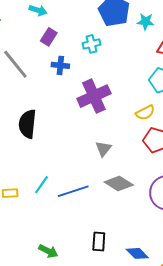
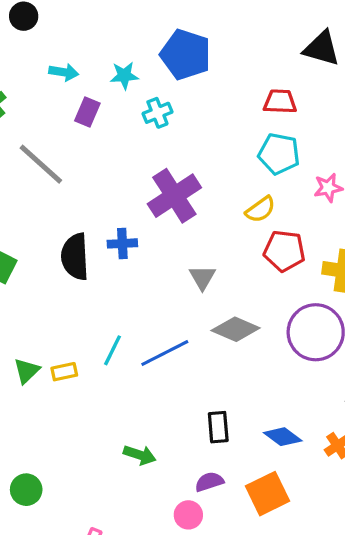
cyan star: (146, 22) -> (124, 76), moved
blue cross: (60, 65) -> (122, 243), moved

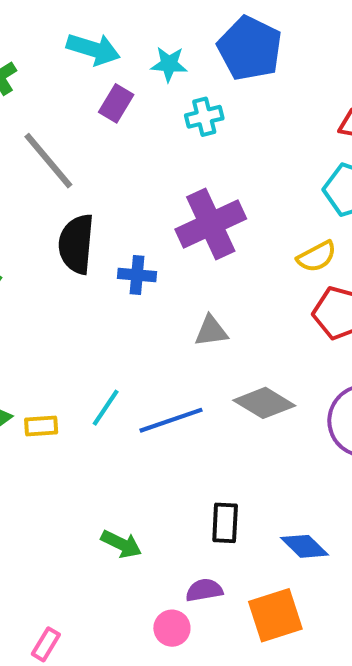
cyan arrow: (64, 72) -> (93, 49), size x1.4
black semicircle: (75, 257) -> (76, 244), moved
gray triangle: (202, 277) -> (211, 331), moved, turned 44

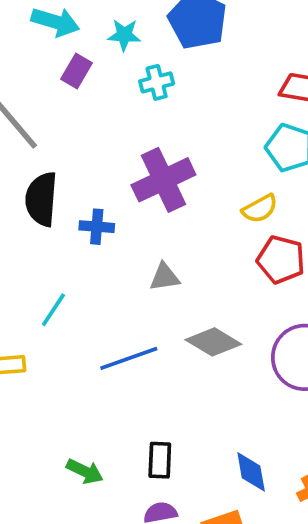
cyan line: (106, 408) -> (53, 310), moved
black rectangle: (225, 523) -> (160, 460), moved
blue diamond: (304, 546) -> (251, 472), turned 36

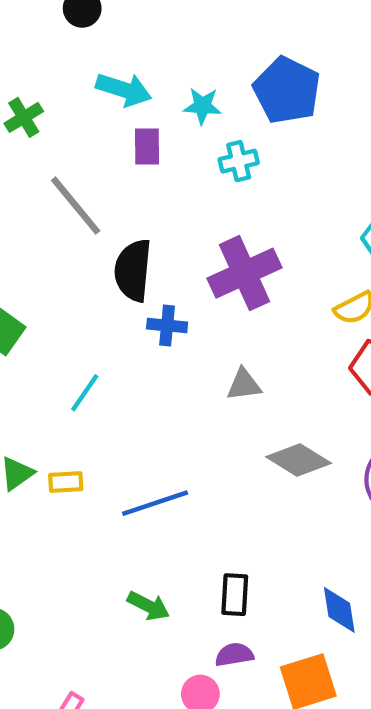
purple rectangle: (77, 71) -> (147, 146), turned -32
black semicircle: (41, 199) -> (133, 270), moved
cyan line: (53, 310) -> (85, 393), moved
blue line: (129, 358) -> (155, 503), moved

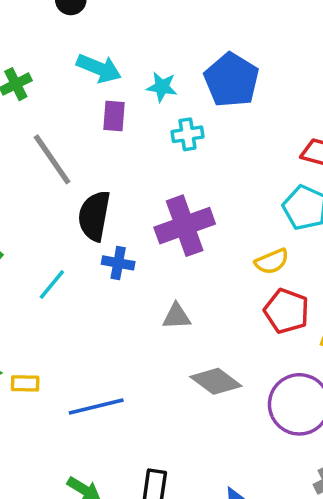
cyan line: (85, 393) -> (52, 284), moved

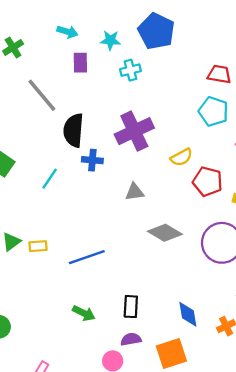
cyan arrow: (99, 68) -> (67, 32), size x0.7
yellow semicircle: (272, 261) -> (181, 157), moved

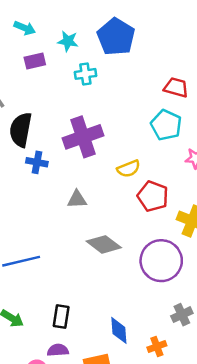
purple rectangle: (80, 63) -> (35, 61), turned 72

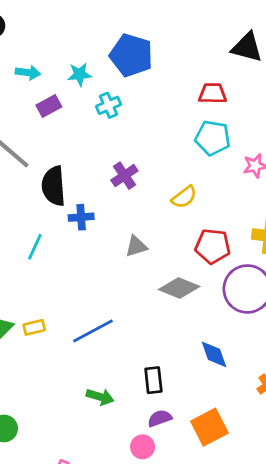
purple cross: (83, 137) -> (124, 176), size x0.6
red pentagon: (153, 196) -> (213, 246), moved
blue diamond: (119, 330) -> (214, 354), moved

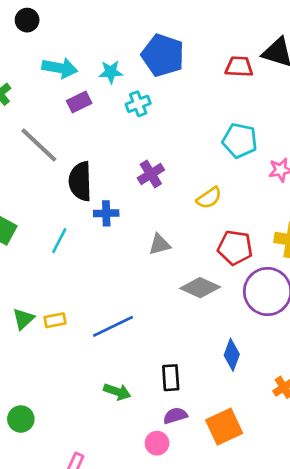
cyan arrow: (28, 73) -> (60, 68), size x1.4
red trapezoid: (213, 93) -> (239, 67), moved
blue diamond: (214, 354) -> (232, 355), turned 36

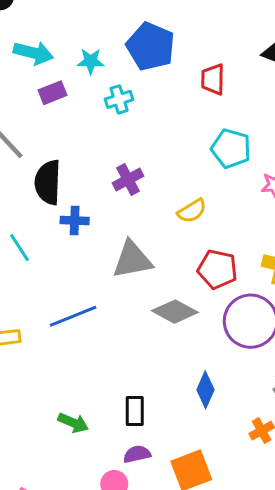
red trapezoid: (239, 67) -> (213, 79), moved, turned -96
cyan line: (59, 241) -> (19, 248), turned -64
gray triangle: (160, 244) -> (132, 260), size x1.6
blue line: (113, 326) -> (73, 316), moved

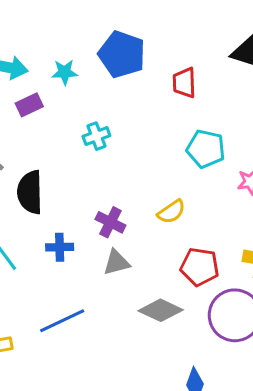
cyan cross: (119, 99) -> (96, 136), moved
purple cross: (128, 180) -> (110, 222), moved, turned -32
blue cross: (75, 220) -> (60, 247), moved
gray triangle: (132, 260) -> (116, 262), size x0.7

